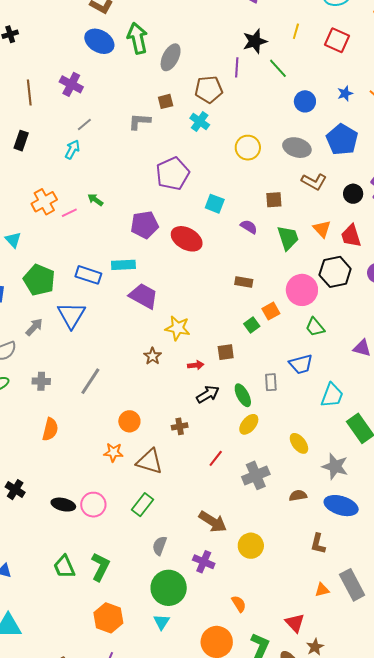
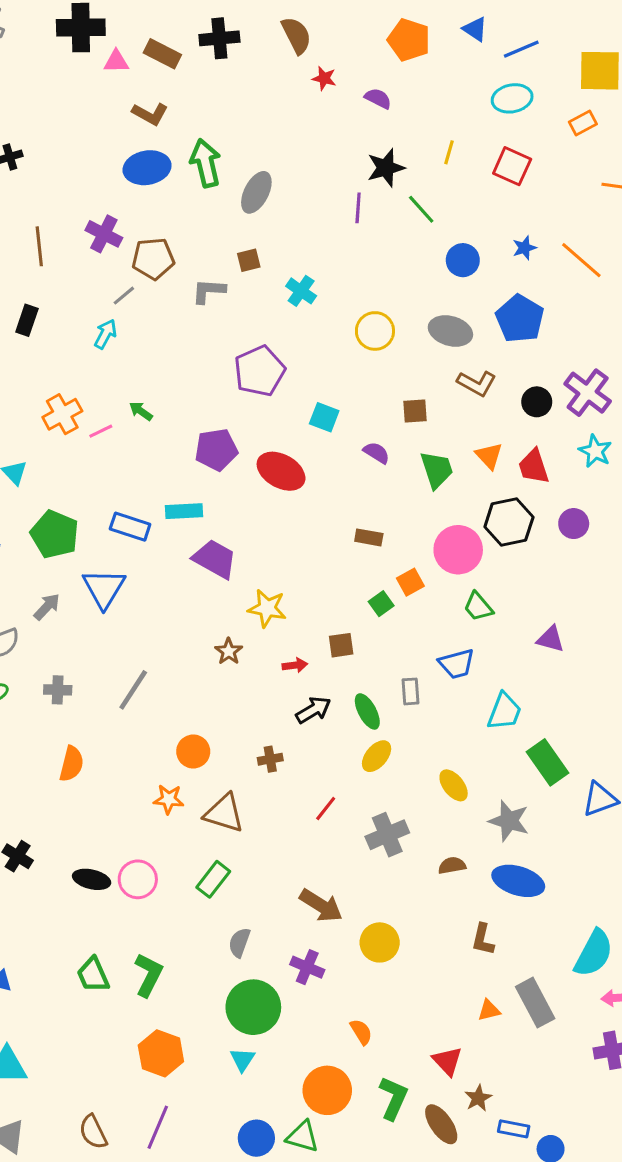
blue ellipse: (99, 41) -> (147, 168), turned -40
brown pentagon: (209, 89) -> (153, 259), moved

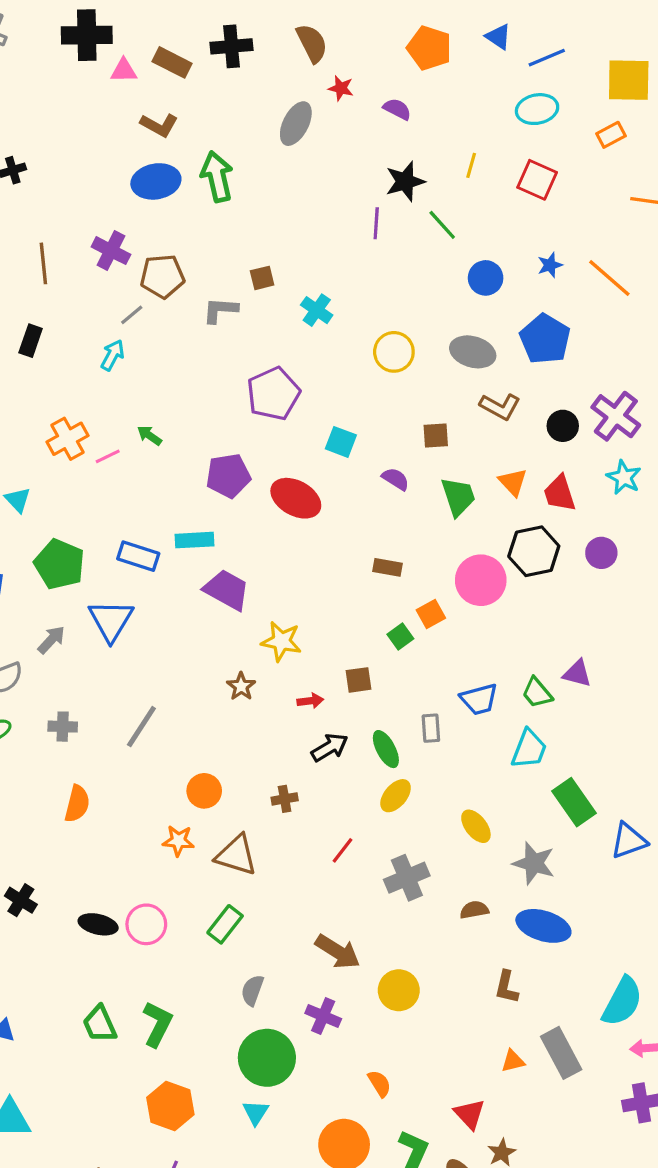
gray ellipse: (256, 192) -> (296, 124), moved
green trapezoid: (478, 607) -> (537, 693), moved

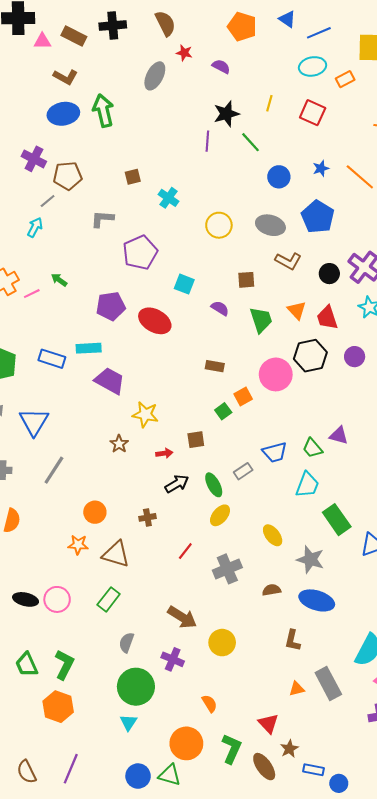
orange rectangle: (611, 135) -> (345, 79), moved
gray L-shape: (220, 310) -> (102, 219), moved
blue triangle: (111, 620) -> (34, 422), moved
gray rectangle: (431, 728) -> (243, 471), turned 60
orange hexagon: (170, 1106) -> (58, 707), moved

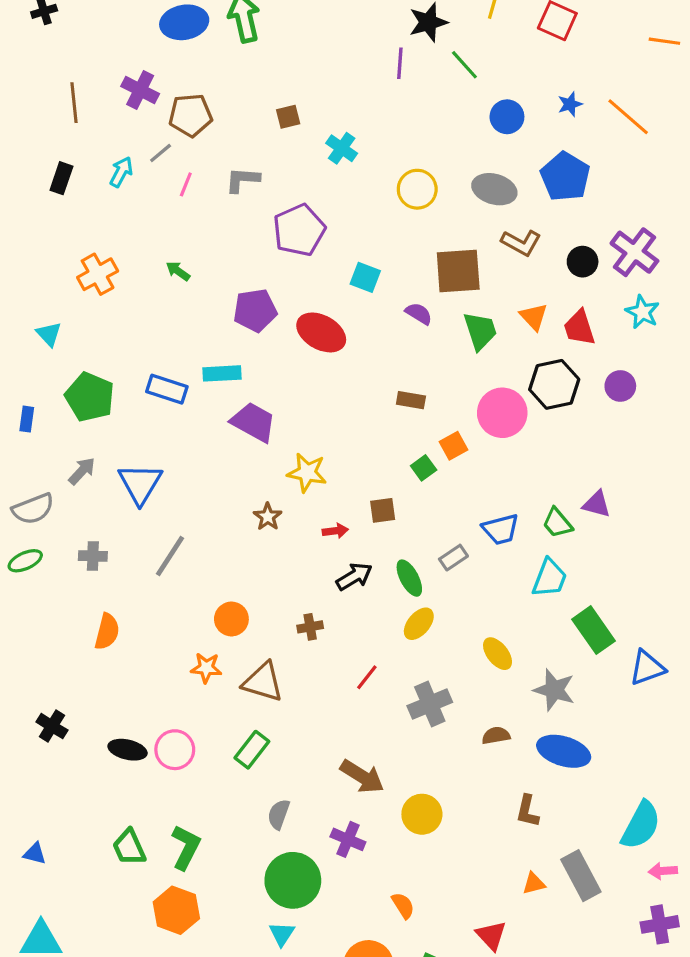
cyan arrow: (35, 227) -> (121, 172), moved
brown square: (246, 280) -> (458, 271), size x1.8
pink line: (32, 294) -> (186, 184), moved, turned -42

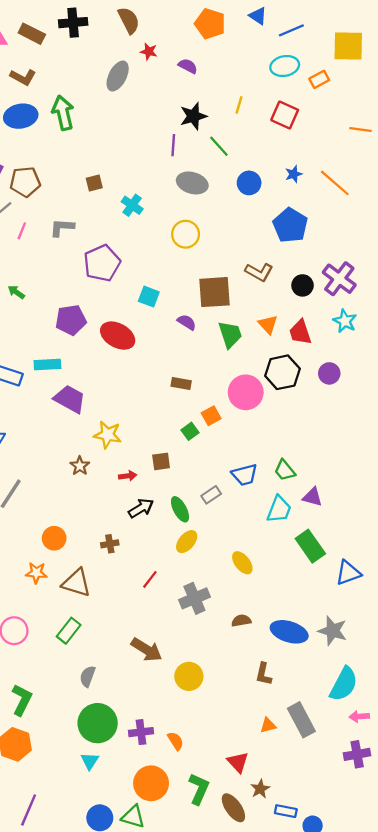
gray ellipse: (494, 189) -> (192, 183), moved
purple triangle: (597, 504) -> (313, 497), moved
gray star: (554, 690) -> (333, 631), moved
purple cross: (348, 839) -> (141, 732), moved, turned -30

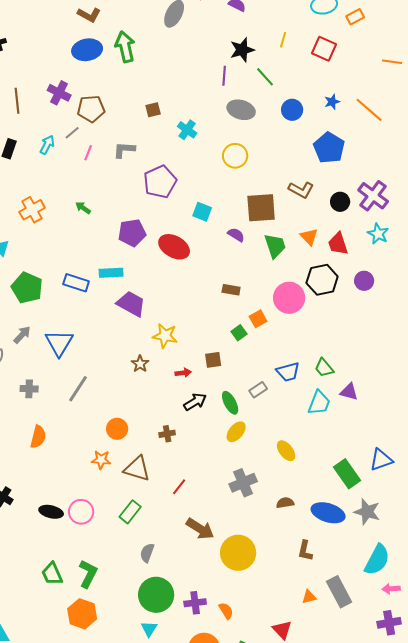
green rectangle: (310, 546) -> (347, 474), moved
red line: (150, 579) -> (179, 487), moved
yellow circle: (189, 676) -> (238, 553), size x1.4

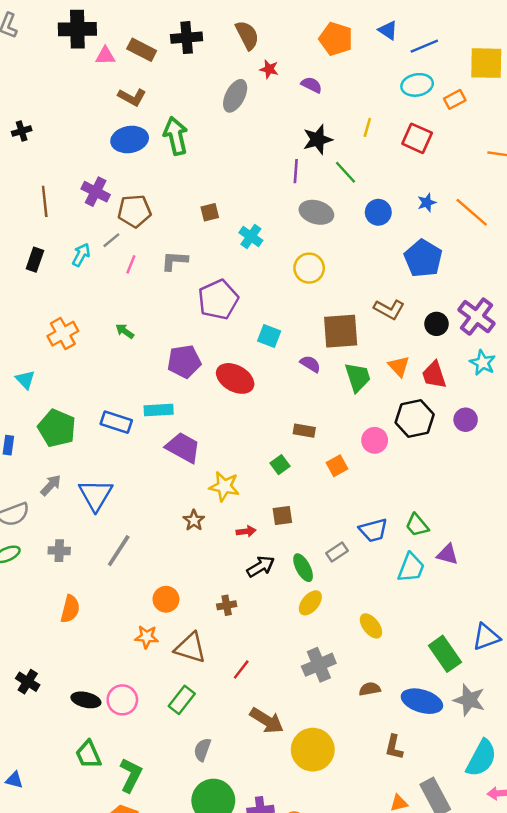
pink circle: (289, 298) -> (375, 440), size x0.7
green square: (239, 333) -> (280, 465), moved
green trapezoid: (52, 574) -> (88, 754), moved

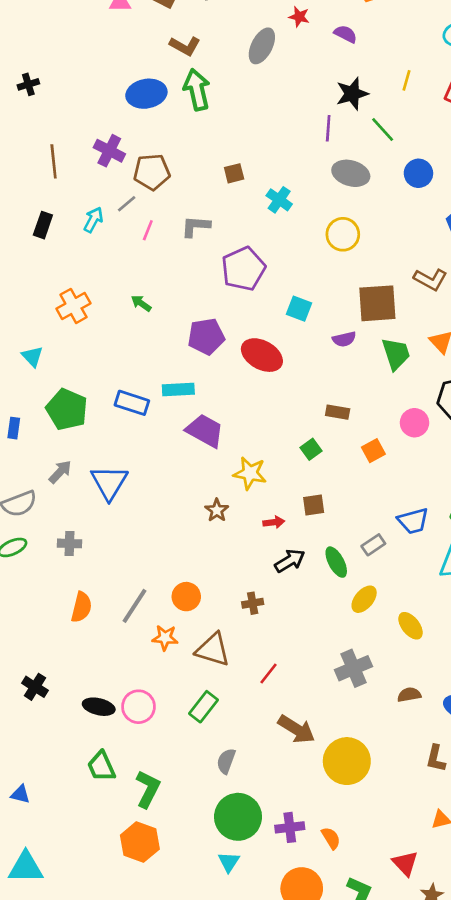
brown L-shape: (132, 97) -> (185, 46), moved
purple semicircle: (310, 364) -> (344, 339), turned 135
gray line: (119, 551) -> (135, 606), moved
yellow ellipse: (310, 603) -> (364, 599), moved

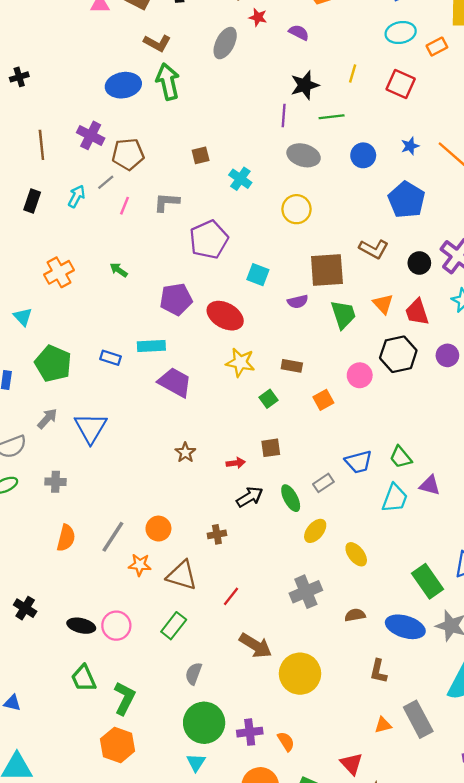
green line: (383, 129) -> (332, 117), turned -55
blue rectangle: (132, 403) -> (110, 358), size x0.7
yellow star: (250, 473) -> (240, 362), moved

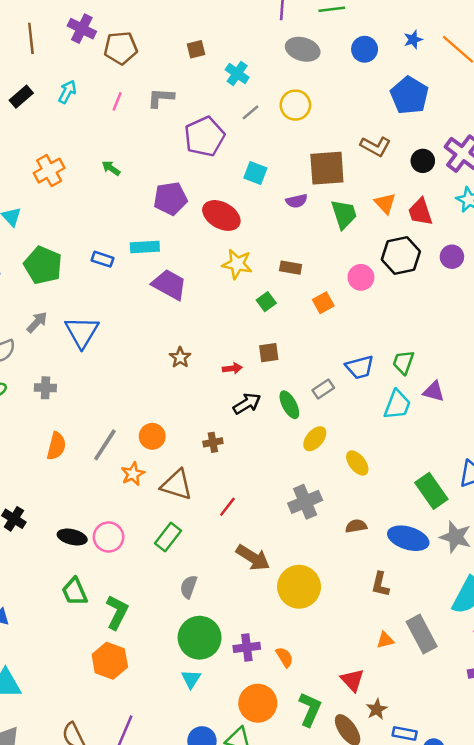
gray line: (106, 182) -> (251, 112), moved
black rectangle: (32, 201) -> (21, 97), turned 30
green trapezoid: (401, 457) -> (403, 362), turned 60
orange star: (140, 565) -> (133, 474), turned -30

